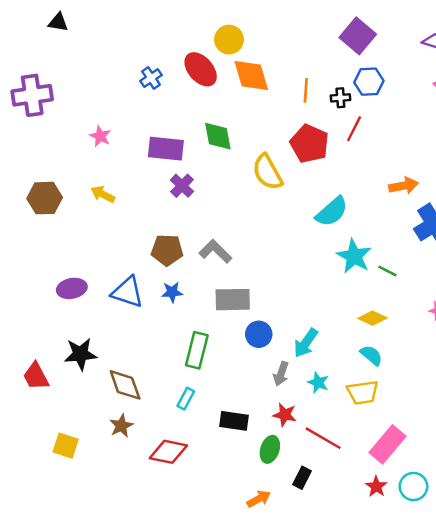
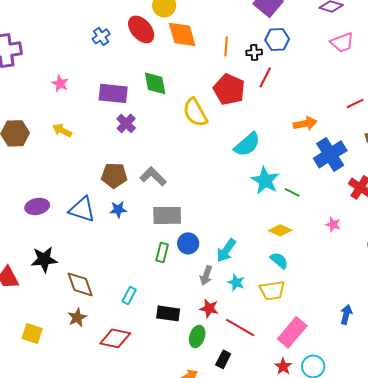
green rectangle: (197, 350) -> (162, 252), moved, size x0.7

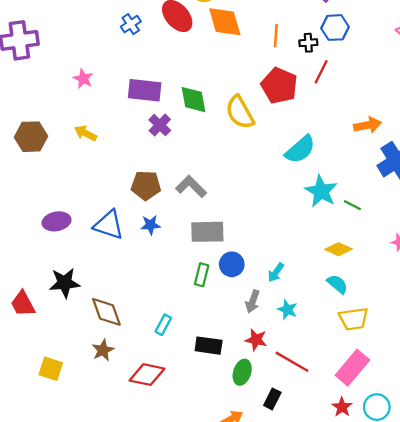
green diamond: (155, 83) -> (193, 100), moved
cyan arrow: (226, 250) -> (276, 272), size x0.7
yellow trapezoid: (272, 290) -> (354, 319), moved

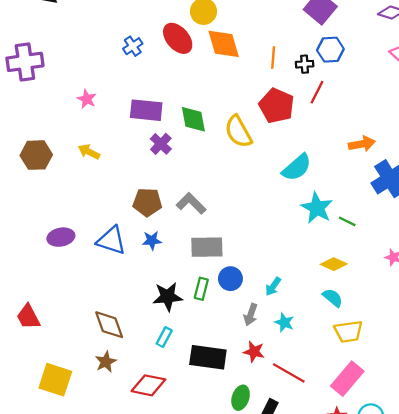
black star: (65, 283) -> (168, 297), moved
black rectangle: (209, 346) -> (208, 357), size x1.4
yellow square: (51, 369) -> (55, 380), size x1.4
green ellipse: (242, 372) -> (241, 398), moved

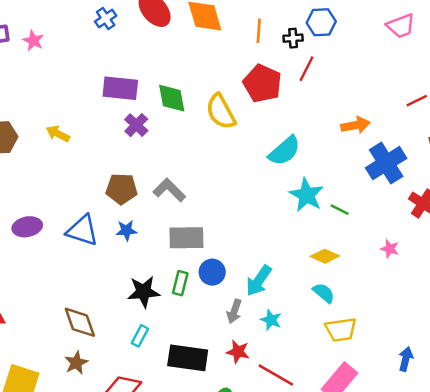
pink star: (87, 99) -> (33, 41), moved
cyan arrow: (273, 287) -> (259, 281), size x1.5

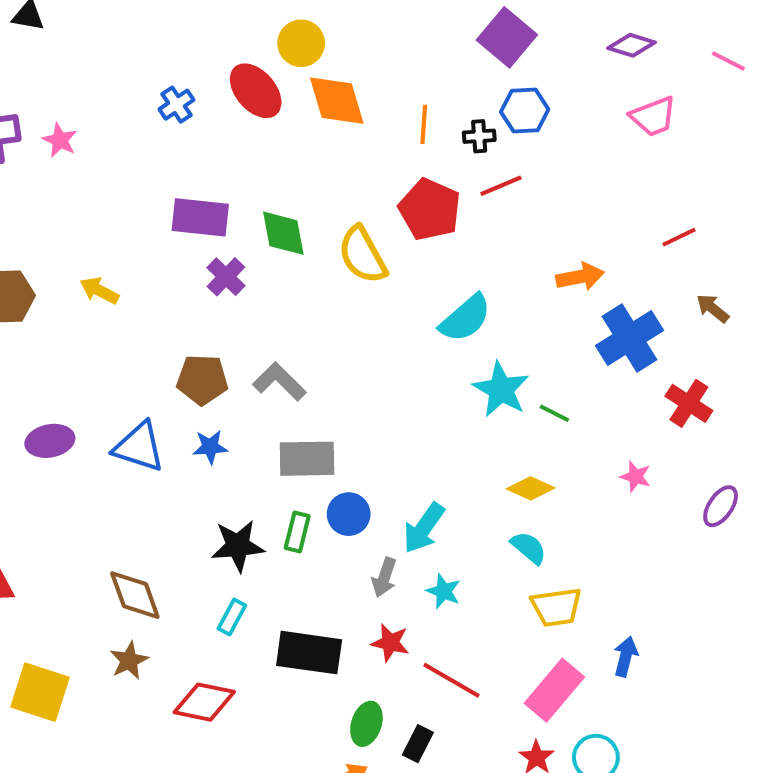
red line: (307, 69) -> (501, 186), turned 40
blue arrow: (406, 359) -> (626, 657), moved

